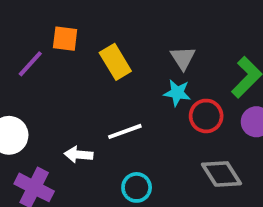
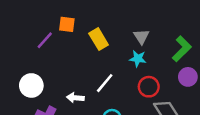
red circle: (206, 116) -> (149, 87), moved
white line: (125, 131) -> (105, 83), turned -30

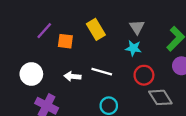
orange square: (67, 24) -> (65, 41), moved
white line: (105, 83) -> (102, 72), turned 66
white arrow: (75, 98) -> (72, 76), moved

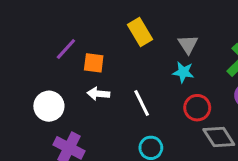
yellow rectangle: (96, 29) -> (140, 32), moved
white line: (102, 72) -> (142, 103), turned 48
white arrow: (72, 76) -> (98, 94), moved

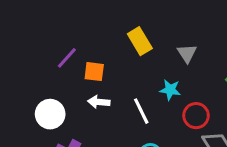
cyan star: (183, 72) -> (170, 90), moved

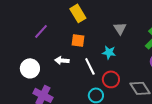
yellow rectangle: (140, 41) -> (78, 13), moved
orange square: (94, 72) -> (78, 40), moved
red circle: (196, 116) -> (111, 79), moved

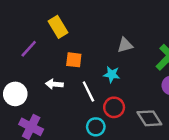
yellow rectangle: (78, 13) -> (58, 27), moved
gray triangle: (120, 28) -> (125, 45), turned 48

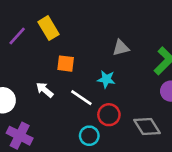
purple line: (29, 49) -> (17, 36), moved
white arrow: (54, 84) -> (45, 90), turned 35
white line: (88, 91) -> (81, 98), turned -30

